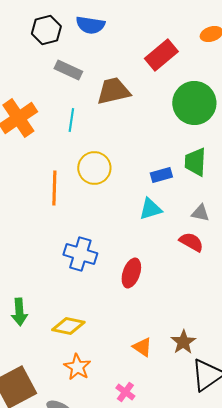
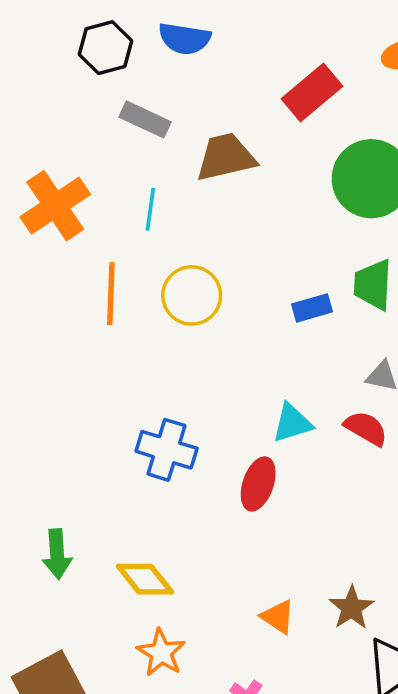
orange line: (54, 188) -> (111, 294), moved
cyan triangle: (150, 209) -> (292, 423), moved
yellow diamond: (68, 326) -> (145, 579), turned 40

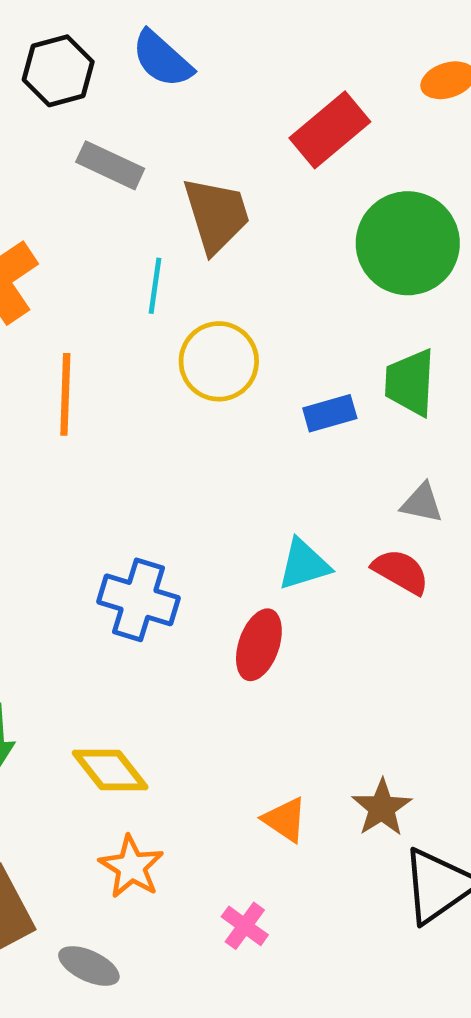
blue semicircle: (185, 39) -> (162, 59), turned 33
brown trapezoid: (226, 157) -> (216, 215), turned 86
cyan line: (150, 209) -> (155, 286), moved
yellow circle: (192, 295) -> (219, 361), moved

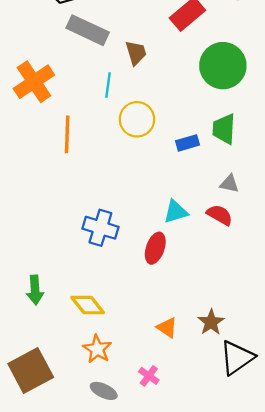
gray rectangle: (110, 165) -> (88, 30), size x1.4
brown trapezoid: (216, 215) -> (136, 53), size x0.7
gray ellipse: (89, 966) -> (104, 391), moved

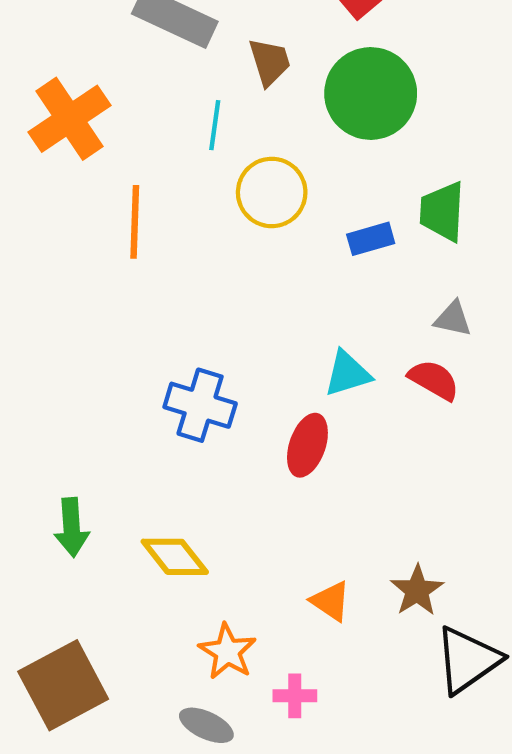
green circle: (223, 66) -> (371, 93), moved
orange star: (97, 349) -> (227, 652), moved
pink cross: (149, 376) -> (295, 696), turned -36

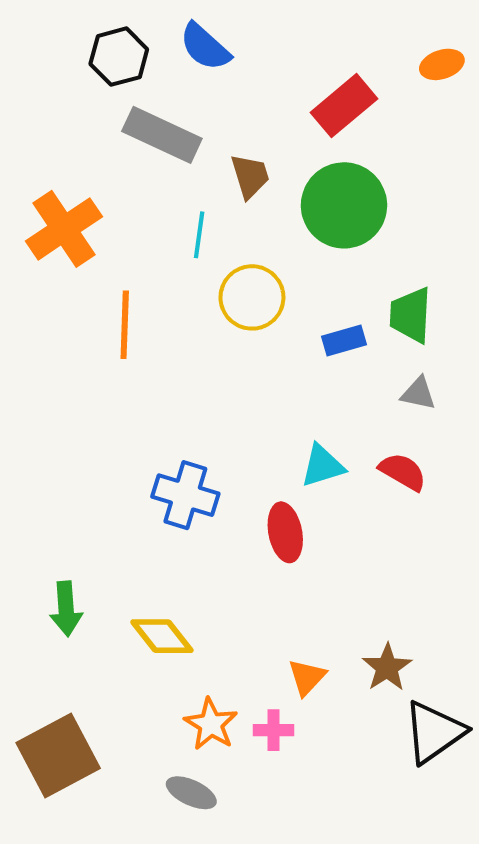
gray triangle: (453, 319) -> (418, 393), moved
red ellipse: (307, 445) -> (285, 532), turned -30
orange triangle: (331, 601) -> (307, 677), turned 39
pink cross: (295, 696) -> (274, 730), moved

